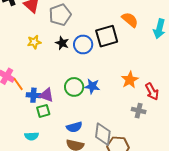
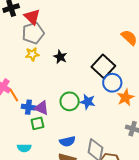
gray pentagon: (60, 15) -> (33, 33), moved
black square: (107, 36) -> (103, 66), moved, turned -35
blue circle: (83, 44) -> (112, 83), moved

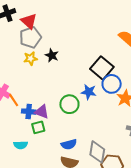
black star: (60, 57) -> (52, 55), moved
blue star: (88, 102) -> (89, 92), moved
cyan semicircle: (24, 148) -> (21, 145), moved

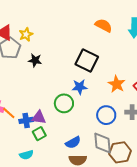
yellow star: (30, 58) -> (26, 34), moved
blue circle: (112, 84) -> (106, 115), moved

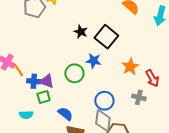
black star: (35, 60) -> (81, 32), moved
blue circle: (106, 115) -> (104, 101), moved
blue semicircle: (73, 143) -> (65, 114), moved, turned -126

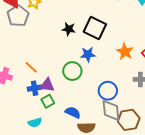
orange line: (19, 70) -> (31, 67), moved

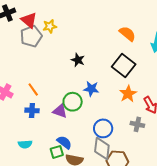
black square: (95, 28) -> (124, 66), moved
purple triangle: (47, 85) -> (60, 111), moved
green square: (48, 101) -> (57, 152), moved

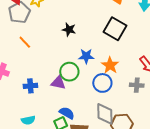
orange line: (33, 90) -> (25, 42), moved
orange star: (128, 94) -> (110, 65), moved
blue circle: (103, 128) -> (102, 83), moved

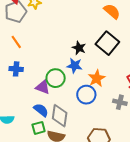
black star: (69, 30) -> (79, 48), moved
blue cross: (30, 86) -> (16, 69), moved
blue semicircle: (67, 113) -> (41, 110), moved
gray diamond: (105, 114) -> (60, 116), moved

